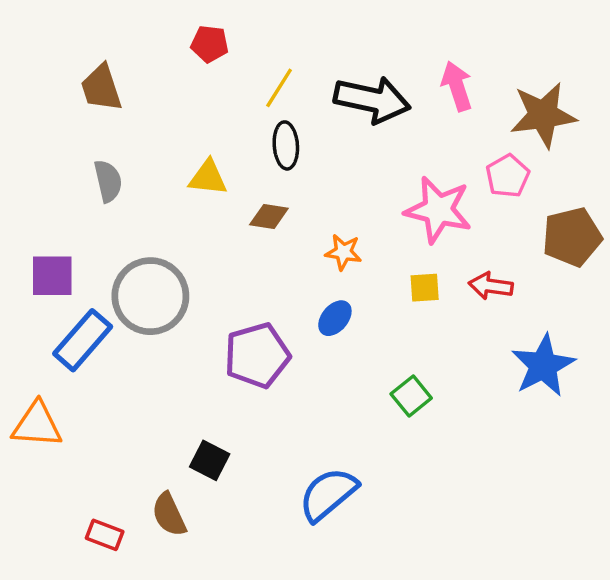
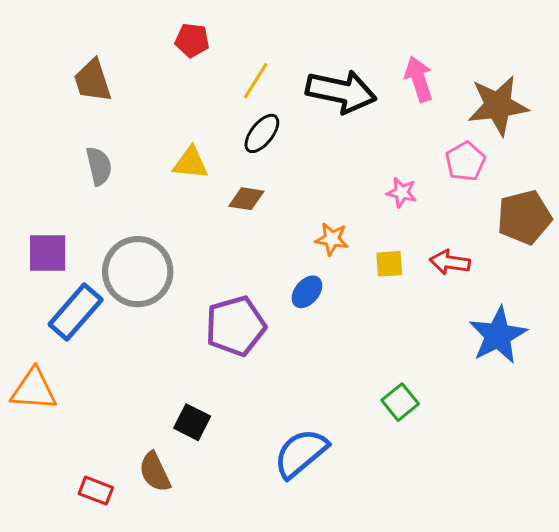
black ellipse: (286, 145) -> (262, 133), turned 42
pink star: (438, 210) -> (402, 192), size x0.5
orange star: (343, 252) -> (332, 239), moved
green square: (411, 396) -> (400, 402), moved

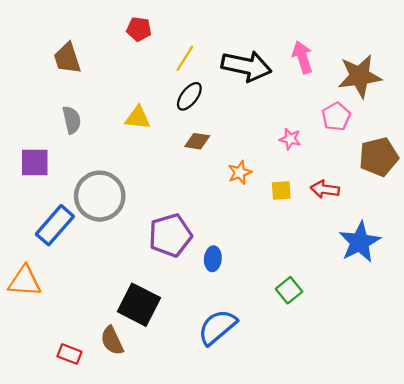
brown diamond: (246, 199) -> (197, 141), moved
orange star: (332, 239) -> (240, 173), turned -30
purple square: (48, 253) -> (35, 162), moved
blue ellipse: (307, 292) -> (213, 259), moved, turned -35
black square: (192, 422) -> (139, 305), size x1.6

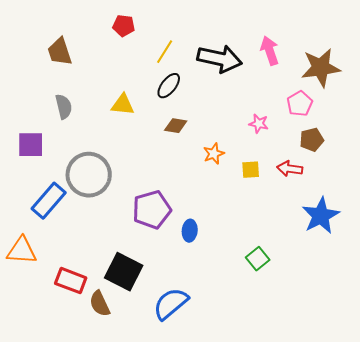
brown pentagon: (379, 157) -> (312, 140), moved, size x0.7
blue semicircle: (217, 327) -> (171, 304), moved
red rectangle: (69, 354) -> (71, 281), moved, size x1.4

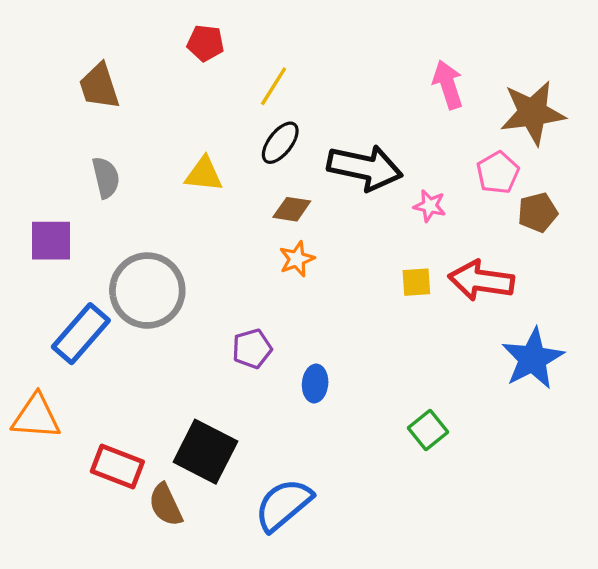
black arrow: (220, 59) -> (365, 168), moved
brown pentagon: (312, 140) -> (538, 212), moved
orange star: (214, 154) -> (297, 259), moved
red arrow: (290, 169) -> (481, 281), size x1.5
purple pentagon: (152, 210) -> (252, 349), size x0.6

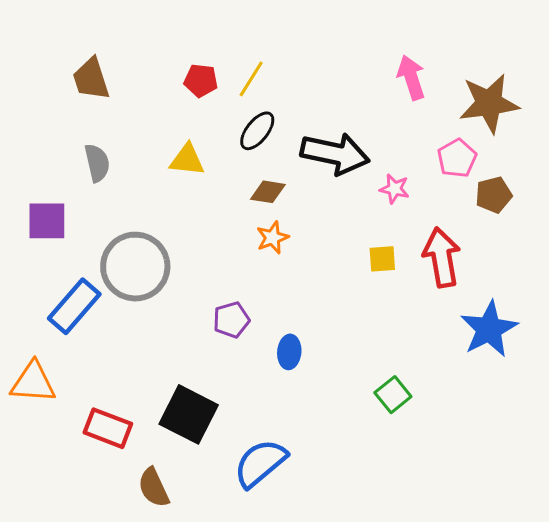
red pentagon: (205, 43) -> (201, 81), moved
red arrow: (481, 281) -> (442, 257), turned 72
brown semicircle: (166, 505) -> (154, 488), moved

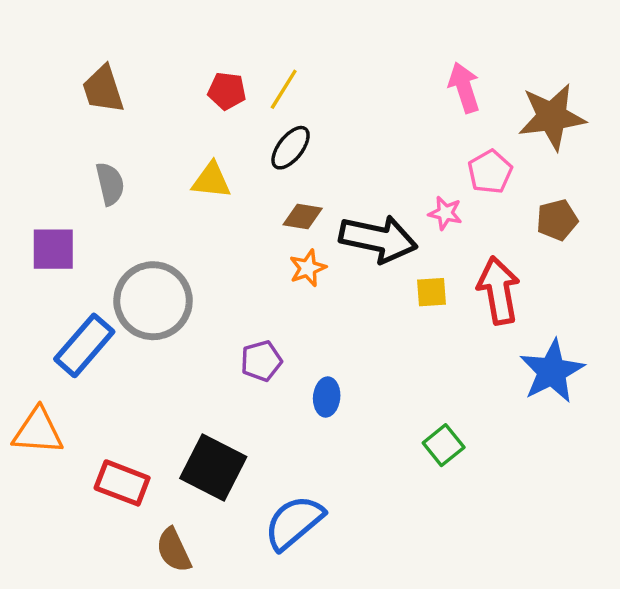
black arrow: (335, 154) -> (378, 239), moved
pink pentagon: (457, 158) -> (490, 172), moved

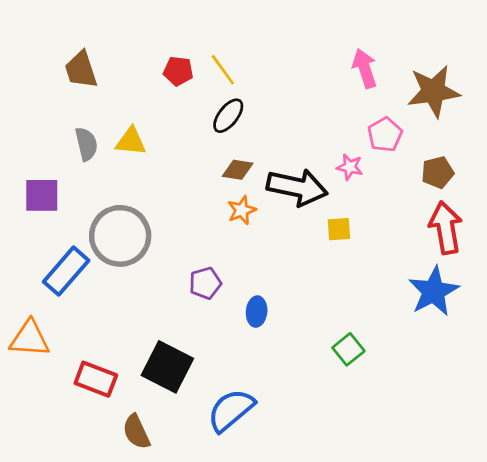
yellow line: (284, 89) -> (223, 70), turned -68
yellow triangle: (211, 180) -> (131, 141), moved
red arrow: (499, 290) -> (446, 228), moved

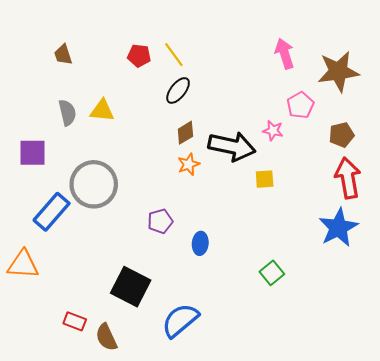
brown trapezoid: (81, 70) -> (63, 55), size x0.7
brown diamond: (238, 170) -> (185, 133), turned -40
red rectangle: (96, 379) -> (75, 321), moved, size x0.7

